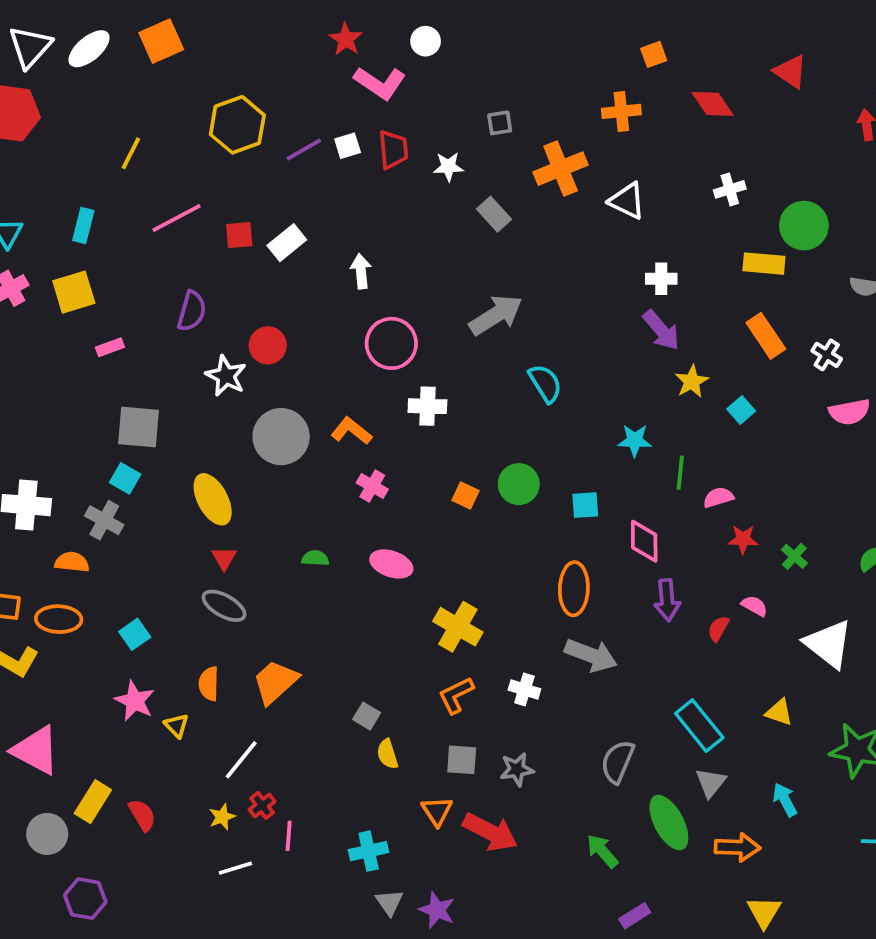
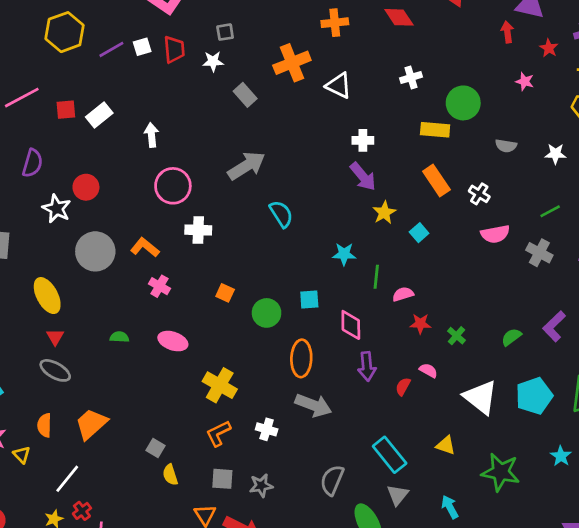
gray square: (500, 123) -> (225, 32), moved
green circle: (519, 484) -> (267, 313), moved

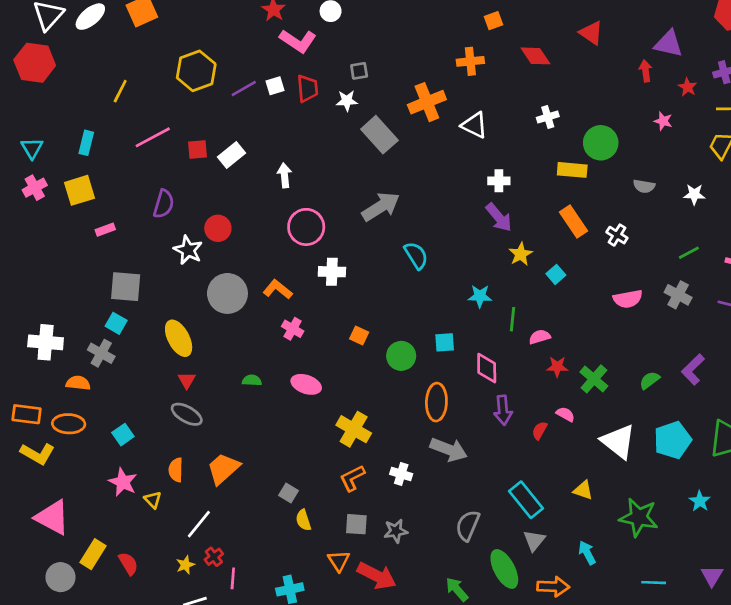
gray rectangle: (245, 95) -> (379, 135), size x1.5
pink semicircle: (495, 234) -> (628, 299), moved
green cross: (456, 336) -> (594, 379), size x1.5

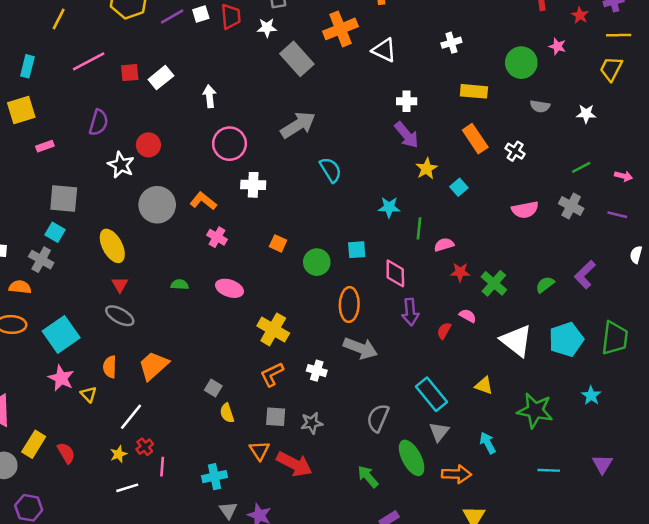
green circle: (601, 143) -> (521, 63), moved
cyan square: (123, 435) -> (61, 334), size x1.8

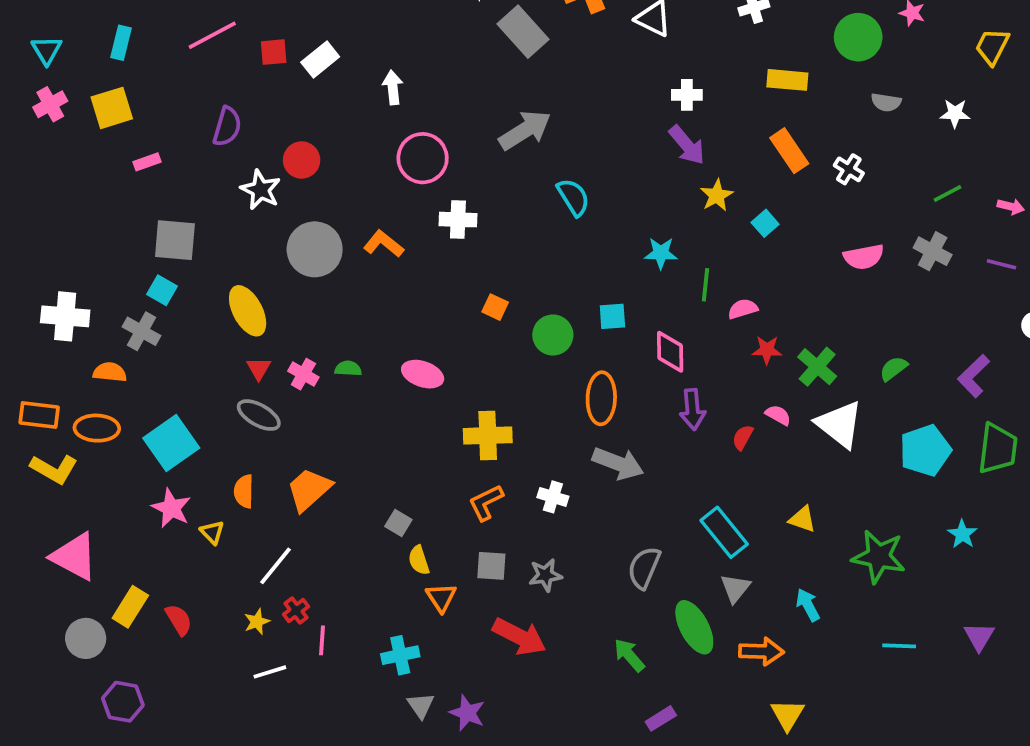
pink cross: (217, 237) -> (303, 374), moved
purple L-shape: (585, 275) -> (974, 376), moved
yellow cross: (273, 329) -> (488, 436), turned -32
white triangle: (516, 341) -> (840, 424), moved
orange triangle: (259, 450) -> (441, 597), moved

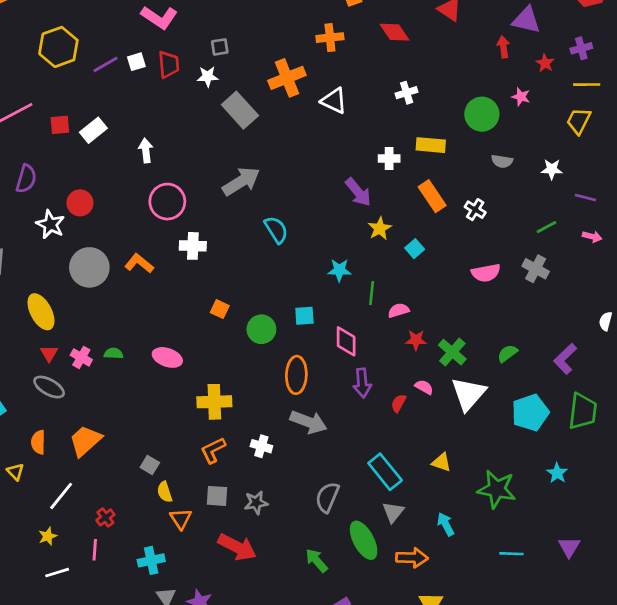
white cross: (687, 95) -> (389, 159), moved
purple line: (1001, 264) -> (585, 198), moved
white triangle: (840, 424) -> (468, 394), turned 33
red cross: (296, 610) -> (105, 517), moved

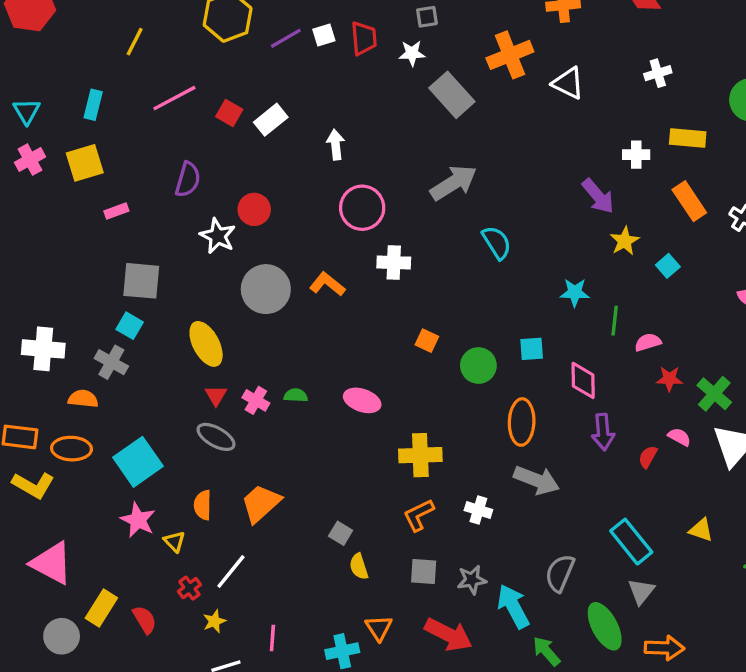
red square: (60, 125) -> (229, 113), turned 35
red cross: (105, 517) -> (189, 588), moved
orange triangle: (181, 519) -> (379, 628), moved
cyan arrow: (446, 524) -> (513, 606), moved, size x1.5

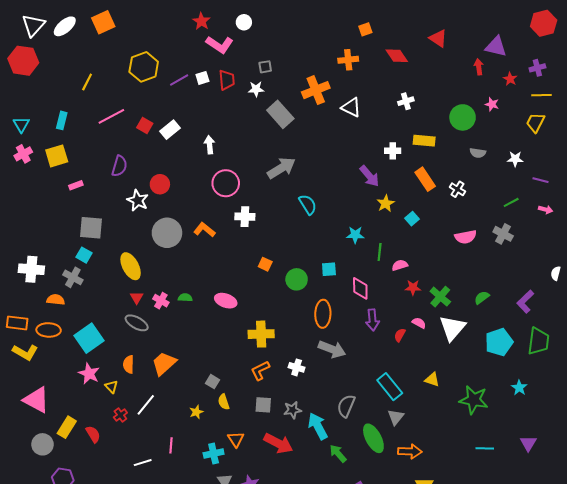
yellow star: (214, 621) -> (196, 412), moved

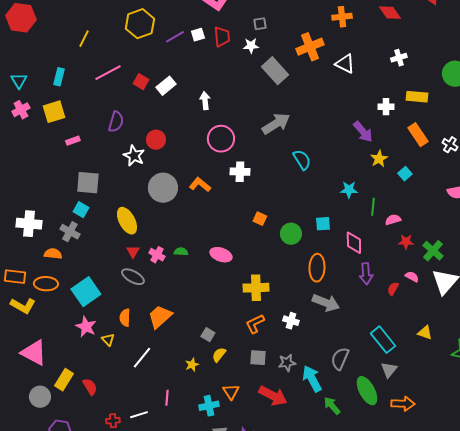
yellow semicircle: (224, 402) -> (219, 355), turned 56
red cross: (120, 415) -> (113, 421), moved, turned 32

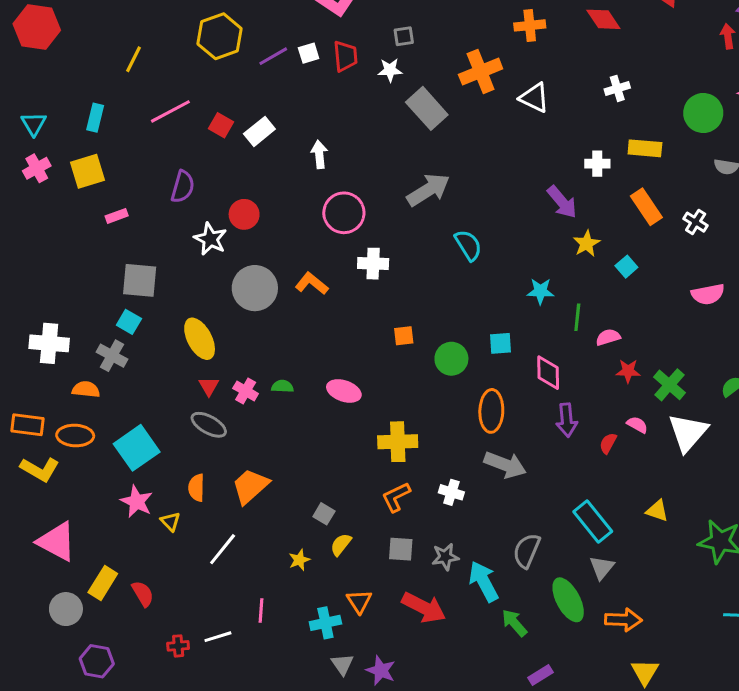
orange square: (260, 219) -> (404, 336), turned -32

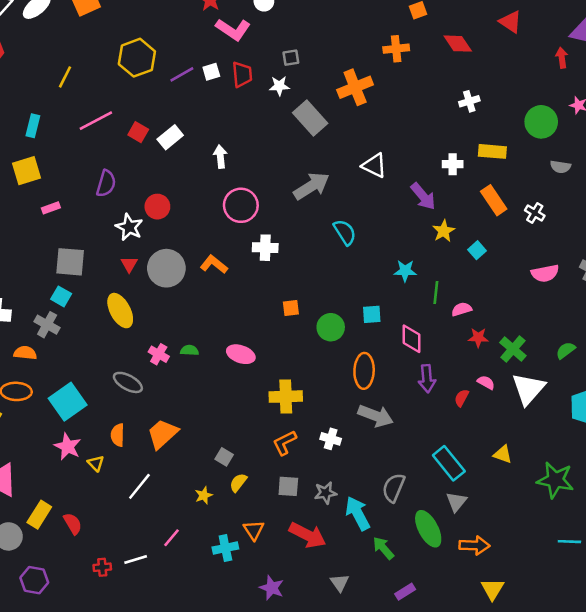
white triangle: (534, 98) -> (374, 166), moved
red triangle: (209, 386) -> (129, 264), moved
pink line: (261, 611) -> (172, 538), turned 36
gray triangle: (342, 664) -> (340, 583), moved

